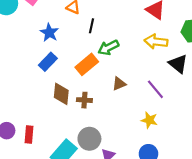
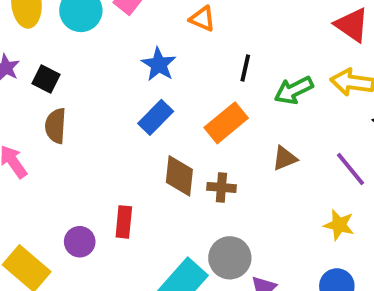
black line: (91, 26) -> (245, 68), moved
green arrow: (108, 48) -> (294, 90), moved
red rectangle: (29, 135) -> (124, 222), moved

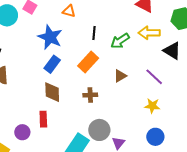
blue star: (159, 64) -> (50, 37), size x1.4
brown diamond: (179, 176) -> (52, 92), moved

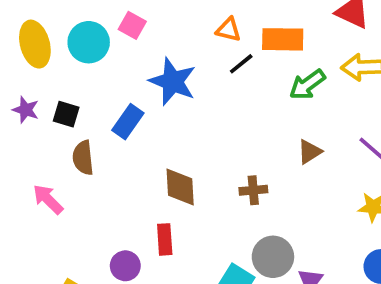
orange triangle: (69, 11) -> (228, 30), moved
black line: (94, 33) -> (241, 64), moved, turned 48
orange rectangle: (88, 62) -> (283, 39), moved, turned 50
blue rectangle: (52, 64) -> (128, 122), moved

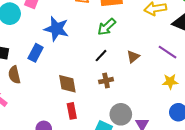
black line: (241, 64) -> (101, 56), moved
green arrow: (307, 85) -> (107, 27), moved
red rectangle: (165, 239) -> (72, 111), moved

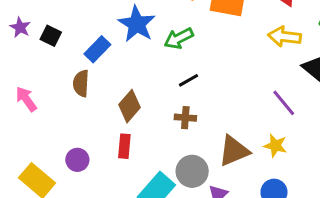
green arrow: (107, 27) -> (179, 38), moved
brown triangle: (133, 57) -> (234, 151), moved, size x1.6
brown semicircle: (14, 75) -> (81, 83), moved
brown diamond: (67, 84) -> (129, 106), turned 35

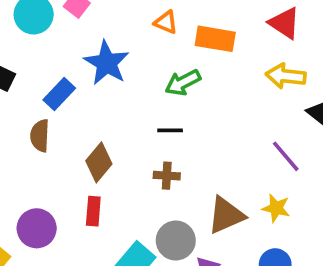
green arrow: (179, 38) -> (183, 83), moved
black line: (189, 80) -> (170, 130), turned 30
purple circle: (77, 160) -> (37, 228), size x1.4

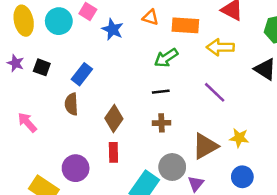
blue star: (107, 63) -> (113, 29), moved, size x0.7
yellow arrow: (286, 76) -> (220, 47), moved
purple line: (286, 156) -> (215, 92), moved

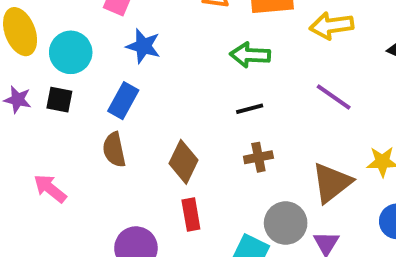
cyan circle: (59, 21) -> (71, 52), moved
blue star: (113, 29) -> (143, 46), moved
green arrow: (166, 58) -> (250, 55), turned 45

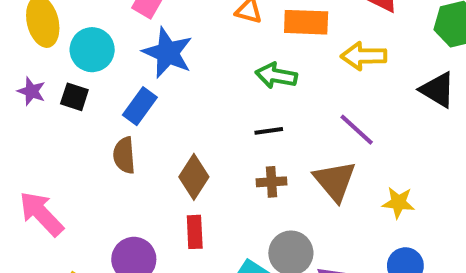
blue star: (143, 46) -> (168, 53), size x1.4
brown triangle: (332, 183) -> (335, 181), moved, turned -39
pink arrow: (50, 189) -> (41, 214), moved, size x1.4

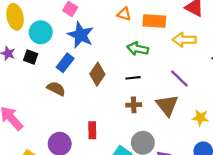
brown semicircle: (124, 155) -> (56, 89), turned 120
brown diamond: (194, 177) -> (97, 74), moved

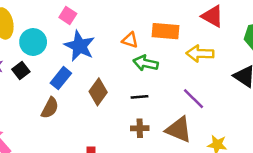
orange triangle: (124, 14) -> (130, 40), moved
black square: (31, 57) -> (21, 71), turned 32
brown semicircle: (56, 89) -> (50, 108), turned 90
brown triangle: (167, 105) -> (179, 130), turned -30

